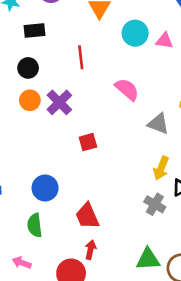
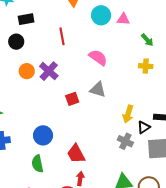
black circle: (28, 68) -> (16, 42), moved
gray triangle: (158, 124) -> (98, 90), moved

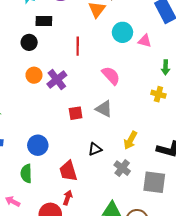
green arrow: (147, 40) -> (166, 67), turned 32
black triangle: (144, 127) -> (95, 149), moved

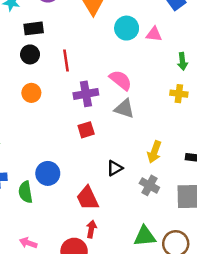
black circle: (29, 42) -> (30, 54), moved
red line: (78, 46) -> (66, 61), moved
purple cross: (57, 80) -> (86, 94), moved, turned 36
gray triangle: (104, 109) -> (124, 109), moved
green semicircle: (26, 173) -> (26, 192), moved

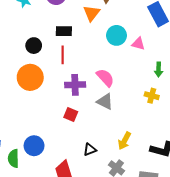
black rectangle: (34, 28) -> (64, 31), moved
orange circle: (31, 93) -> (30, 77), size x1.6
red square: (86, 130) -> (71, 114), turned 32

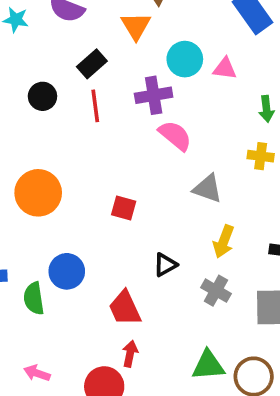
black rectangle: (64, 31) -> (92, 64), turned -35
orange circle: (30, 77) -> (38, 193), moved
purple cross: (75, 85) -> (154, 95), moved
gray triangle: (105, 102) -> (208, 189), moved

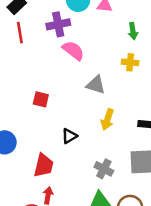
gray cross: (216, 291) -> (104, 169), moved
red trapezoid: (125, 308) -> (44, 165), turned -140

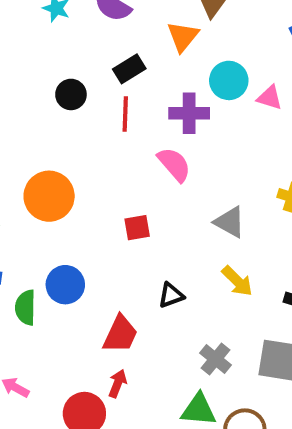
pink semicircle: (73, 51) -> (174, 164), moved
red square: (41, 99) -> (137, 228), turned -35
yellow arrow: (107, 119) -> (237, 281), turned -75

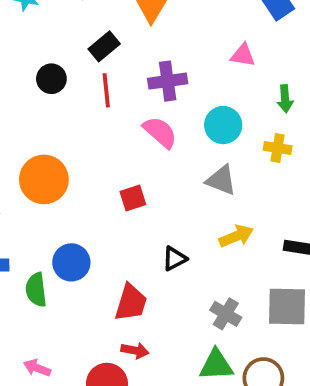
cyan circle: (229, 80) -> (223, 125), moved
yellow arrow: (237, 281) -> (236, 236), turned -60
red arrow: (118, 384) -> (135, 351), turned 88

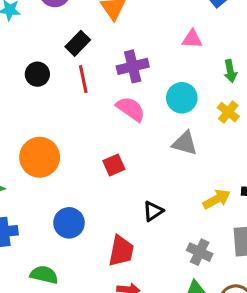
yellow cross: (278, 148) -> (228, 112), turned 35
yellow arrow: (236, 236) -> (217, 199), moved
green semicircle: (36, 290) -> (44, 275), moved, turned 116

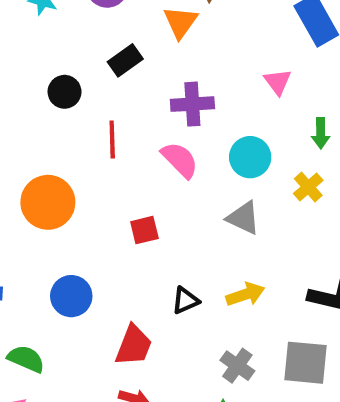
pink triangle: (192, 39) -> (278, 82), turned 40
red line: (83, 79) -> (112, 140), moved
yellow arrow: (217, 199) -> (245, 294), moved

